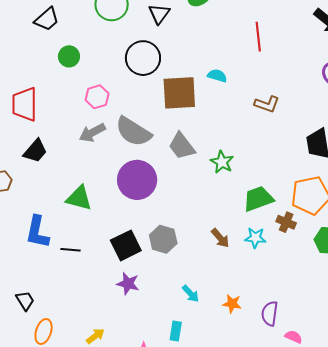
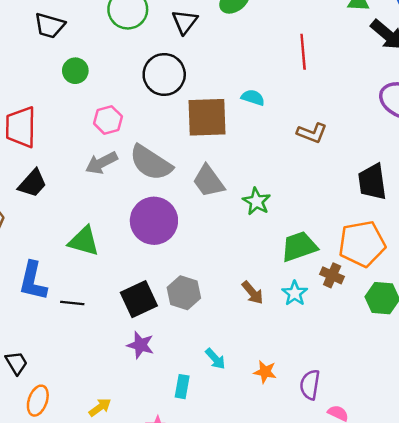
black trapezoid: (47, 19) -> (50, 26), turned 56
cyan star: (255, 238) -> (295, 293), turned 30
cyan rectangle: (176, 331) -> (182, 387), moved

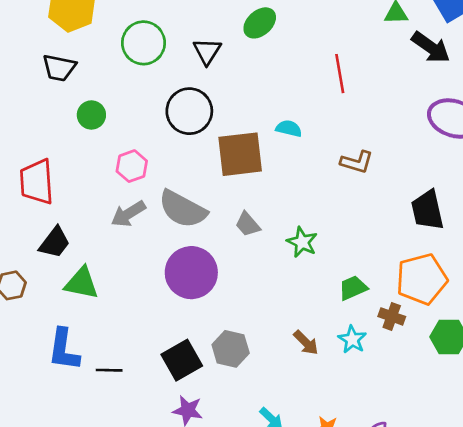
gray trapezoid: (209, 181) -> (248, 224), size x0.7
green triangle: (84, 241) -> (82, 283), moved
green trapezoid: (299, 247) -> (353, 288), size x0.7

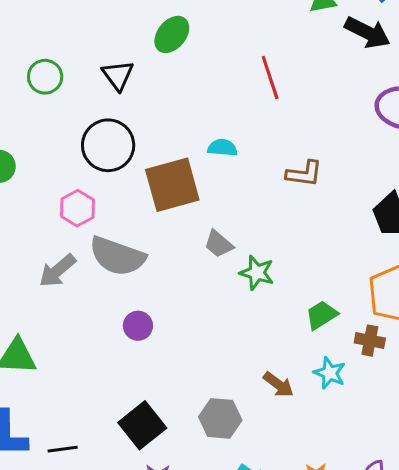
green circle: (143, 43) -> (45, 77), size x0.7
pink hexagon: (132, 166) -> (77, 208), moved
gray trapezoid: (248, 224) -> (219, 244), moved
purple circle: (191, 273) -> (138, 326), size x0.5
gray hexagon: (231, 349) -> (220, 418), moved

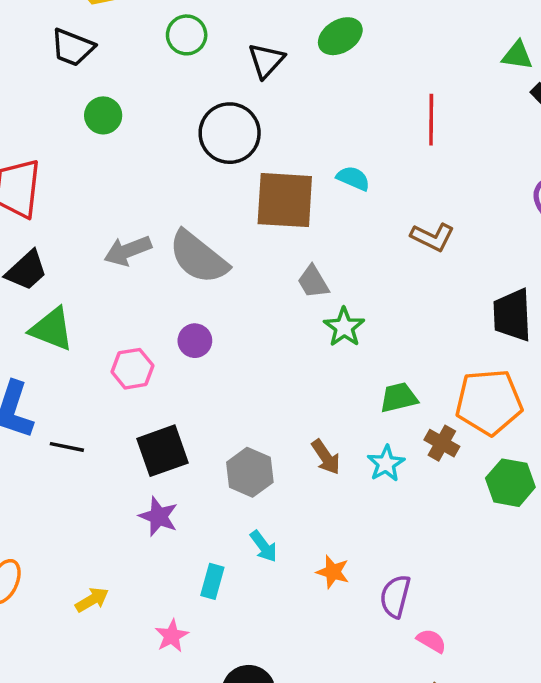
pink hexagon: (77, 208) -> (132, 369), moved

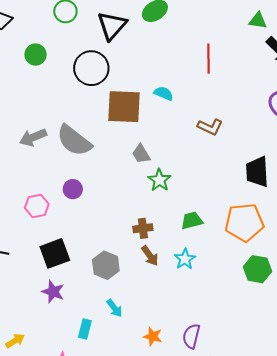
black triangle: (266, 61) -> (112, 26), size x1.4
green circle: (103, 115) -> (36, 55), moved
brown cross: (442, 443) -> (143, 228), moved, turned -36
orange star: (333, 572) -> (153, 336), moved

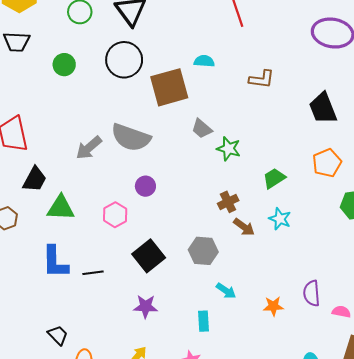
orange pentagon: (244, 222) -> (327, 163), size x0.7
purple star: (53, 292) -> (146, 306), moved

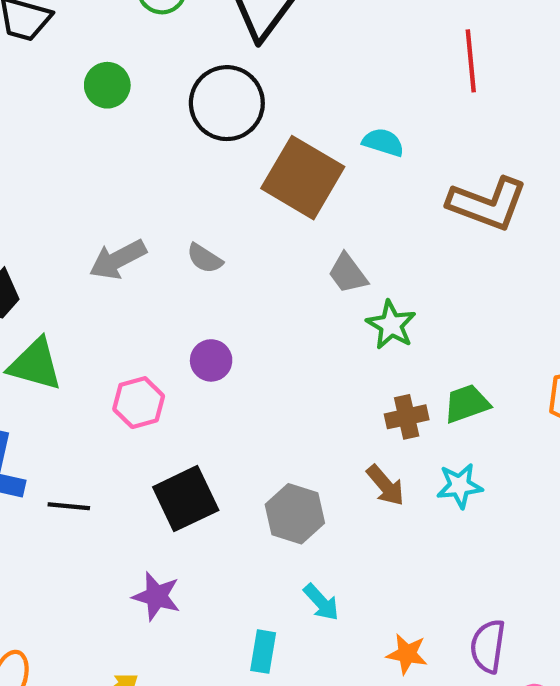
brown L-shape: (262, 79) -> (487, 204), size x1.5
brown square: (169, 87) -> (303, 178), turned 33
gray semicircle: (131, 137) -> (205, 258), size x0.5
brown cross: (228, 202) -> (407, 417), moved
cyan star: (280, 219) -> (460, 486), turned 30

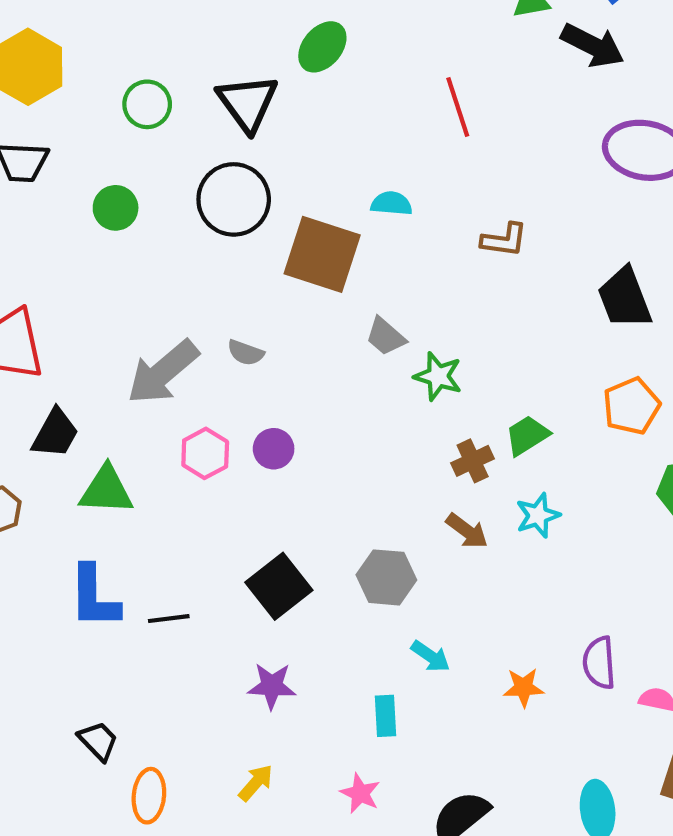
brown L-shape: (487, 204) -> (504, 240), size x0.6
gray arrow: (118, 259) -> (163, 372), size x1.4
pink hexagon: (139, 403) -> (205, 453), moved

